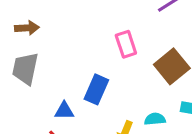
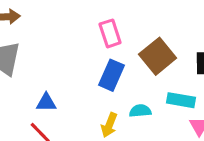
blue rectangle: (96, 89) -> (112, 75), moved

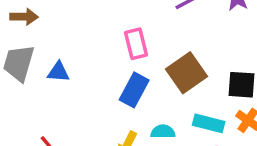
blue triangle: (46, 102) -> (58, 72), moved

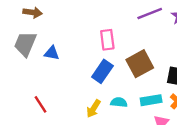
cyan rectangle: (209, 123) -> (151, 100), turned -30

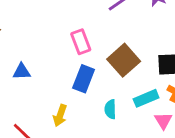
cyan semicircle: (119, 102) -> (110, 109), turned -84
yellow arrow: (93, 109) -> (60, 115), moved

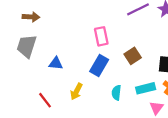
brown square: (124, 60) -> (133, 56), size x0.7
blue triangle: (22, 71) -> (56, 63), moved

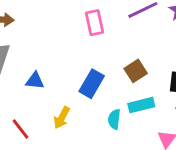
pink rectangle: (101, 36) -> (95, 23), moved
cyan rectangle: (146, 88) -> (141, 105), moved

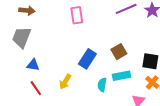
pink rectangle: (95, 23) -> (77, 15), moved
blue triangle: (35, 81) -> (33, 65), moved

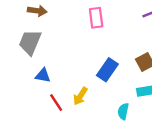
cyan semicircle: (102, 85) -> (123, 111), moved
red line: (36, 88) -> (56, 103), moved

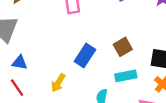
red line: (56, 103) -> (17, 88), moved

